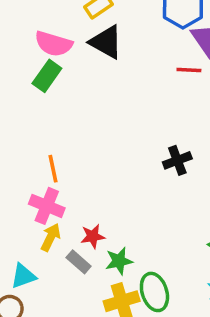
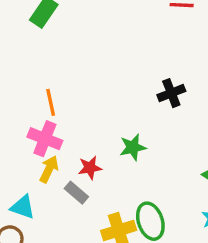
green star: (119, 261) -> (133, 147), moved
cyan triangle: (23, 276) -> (23, 207), turned 40

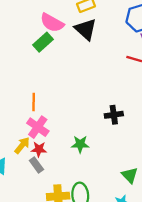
pink cross: (45, 139) -> (38, 127), moved
red star: (90, 168) -> (39, 149), moved

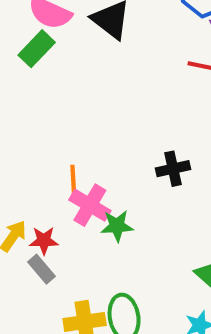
orange line: (34, 102) -> (73, 181), moved
pink cross: (38, 127) -> (90, 205), moved

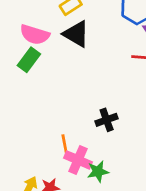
black cross: (173, 169) -> (107, 120), moved

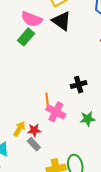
green star: (98, 172) -> (88, 119), moved

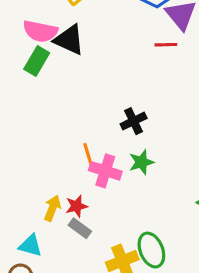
black triangle: (62, 21) -> (69, 40), moved
green star: (88, 119) -> (141, 162), moved

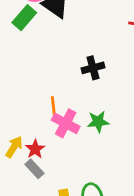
black cross: (134, 121) -> (93, 68), moved
red star: (77, 206) -> (35, 149), turned -30

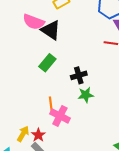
green rectangle: (24, 18) -> (47, 63), moved
green star: (98, 122) -> (86, 95), moved

